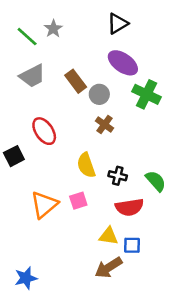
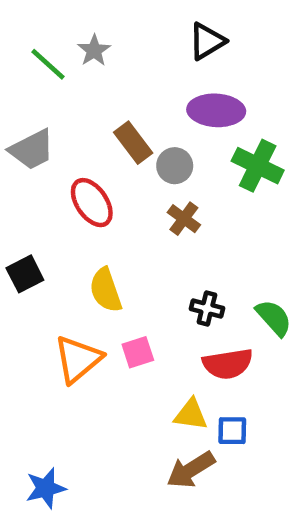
purple ellipse: (123, 63) -> (216, 110), turned -32
gray trapezoid: (32, 76) -> (32, 150), moved
red ellipse: (44, 131) -> (92, 203), moved
yellow semicircle: (86, 165) -> (106, 290), moved

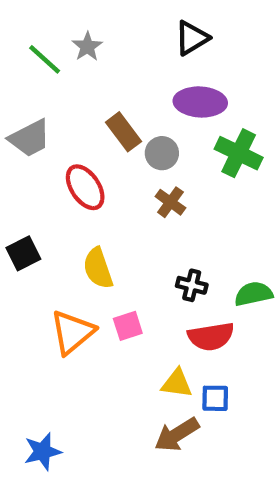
green semicircle: (274, 318) -> (254, 294), turned -60

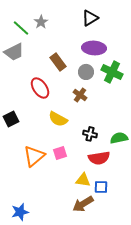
gray trapezoid: (30, 138) -> (14, 52), moved
gray circle: (162, 153) -> (86, 72), moved
yellow semicircle: (98, 268) -> (58, 119), moved, turned -42

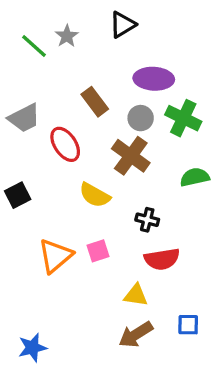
black triangle: (90, 18) -> (123, 25), moved
gray trapezoid: (14, 52) -> (24, 118), moved
brown cross: (80, 95) -> (131, 156), size x1.6
green semicircle: (119, 138) -> (195, 177), moved
blue square: (101, 187) -> (188, 325), moved

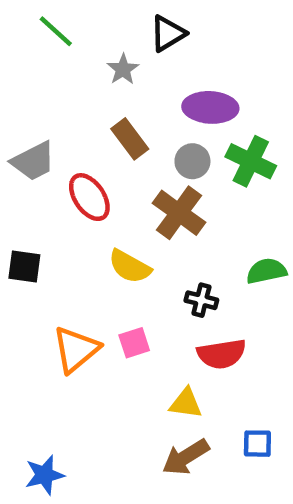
gray star: (67, 36) -> (123, 69), moved
green line: (34, 46) -> (56, 31), moved
green semicircle: (195, 177) -> (266, 271), moved
black square: (18, 195) -> (24, 267), turned 35

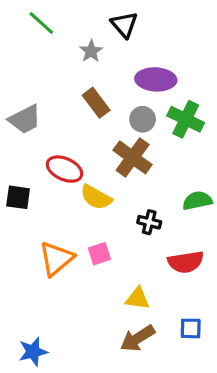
black triangle: (168, 33) -> (124, 25), turned -40
red ellipse: (89, 197) -> (65, 169), moved, turned -32
red semicircle: (222, 354) -> (186, 262), moved

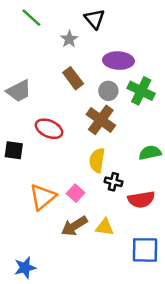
yellow semicircle: (96, 197) -> (97, 160), moved, turned 70
black cross: (149, 222) -> (113, 182), moved
pink square: (99, 254) -> (76, 193), turned -30
blue square: (191, 328) -> (145, 250), size x1.6
brown arrow: (138, 338) -> (74, 226), moved

